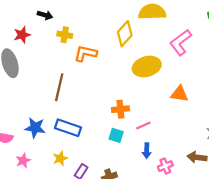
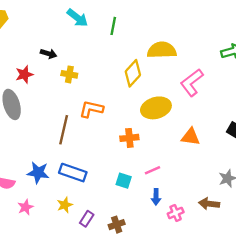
orange L-shape: (85, 53) -> (91, 109), moved
orange cross: (120, 109) -> (129, 138), moved

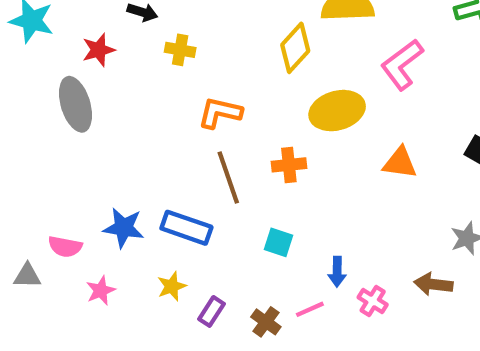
brown line: (64, 130) -> (228, 178), moved, turned -32
pink line: (152, 170) -> (310, 309), moved
pink cross: (176, 213) -> (373, 301), turned -35
brown cross: (117, 225) -> (266, 322), turned -35

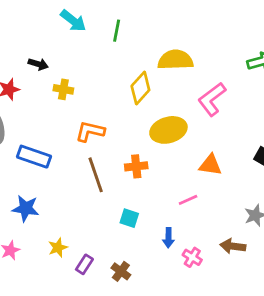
blue rectangle: (186, 228) -> (34, 157), moved
pink line: (310, 309) -> (188, 200), moved

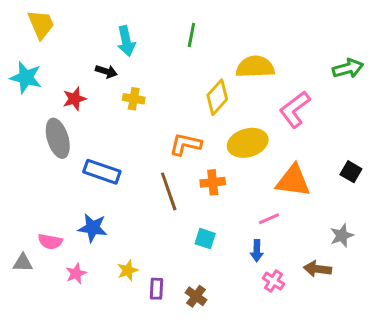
cyan arrow: (73, 21) -> (126, 41), moved, turned 40
orange L-shape: (90, 131) -> (185, 144), moved
orange triangle: (210, 165) -> (293, 181), size x1.4
blue arrow: (168, 238) -> (257, 251), moved
purple rectangle: (84, 264) -> (156, 289), turned -30

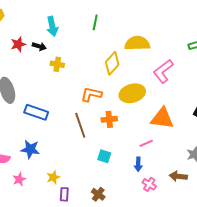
red star: (74, 99) -> (18, 44), moved
purple rectangle: (156, 289) -> (64, 194), moved

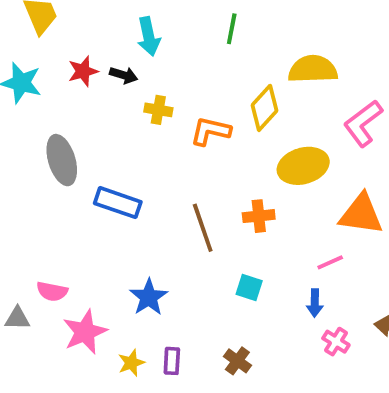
orange L-shape: (91, 94) -> (210, 131), moved
blue star: (30, 149) -> (149, 297), moved, turned 30
yellow star: (53, 177) -> (131, 363), moved
pink star: (19, 179) -> (85, 332), size x1.6

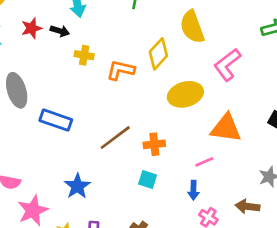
yellow semicircle: (313, 69) -> (192, 27), turned -108
orange cross: (259, 216) -> (154, 144), moved
brown line: (203, 228) -> (115, 138), turned 72

